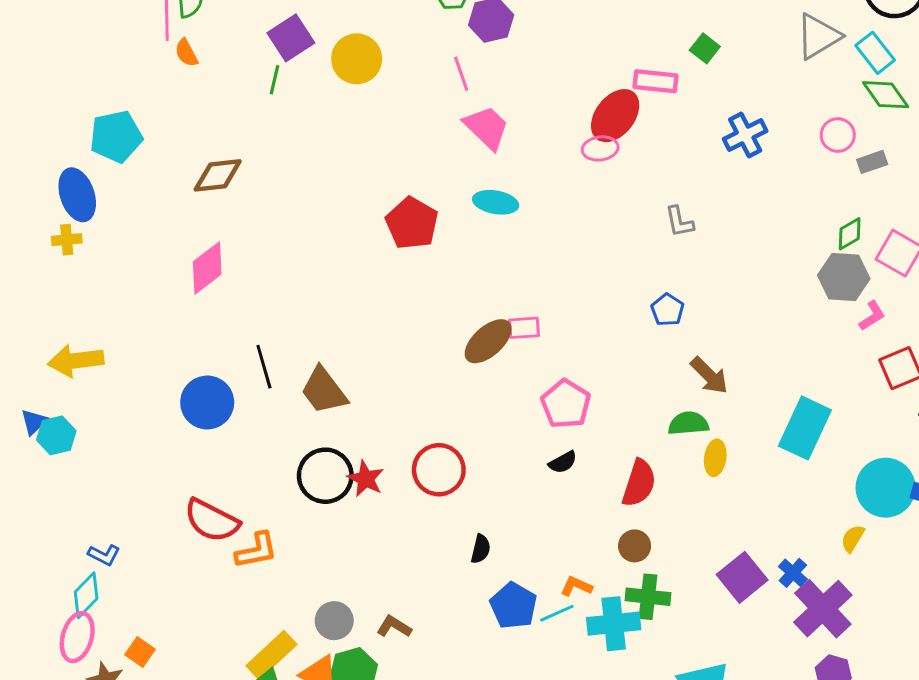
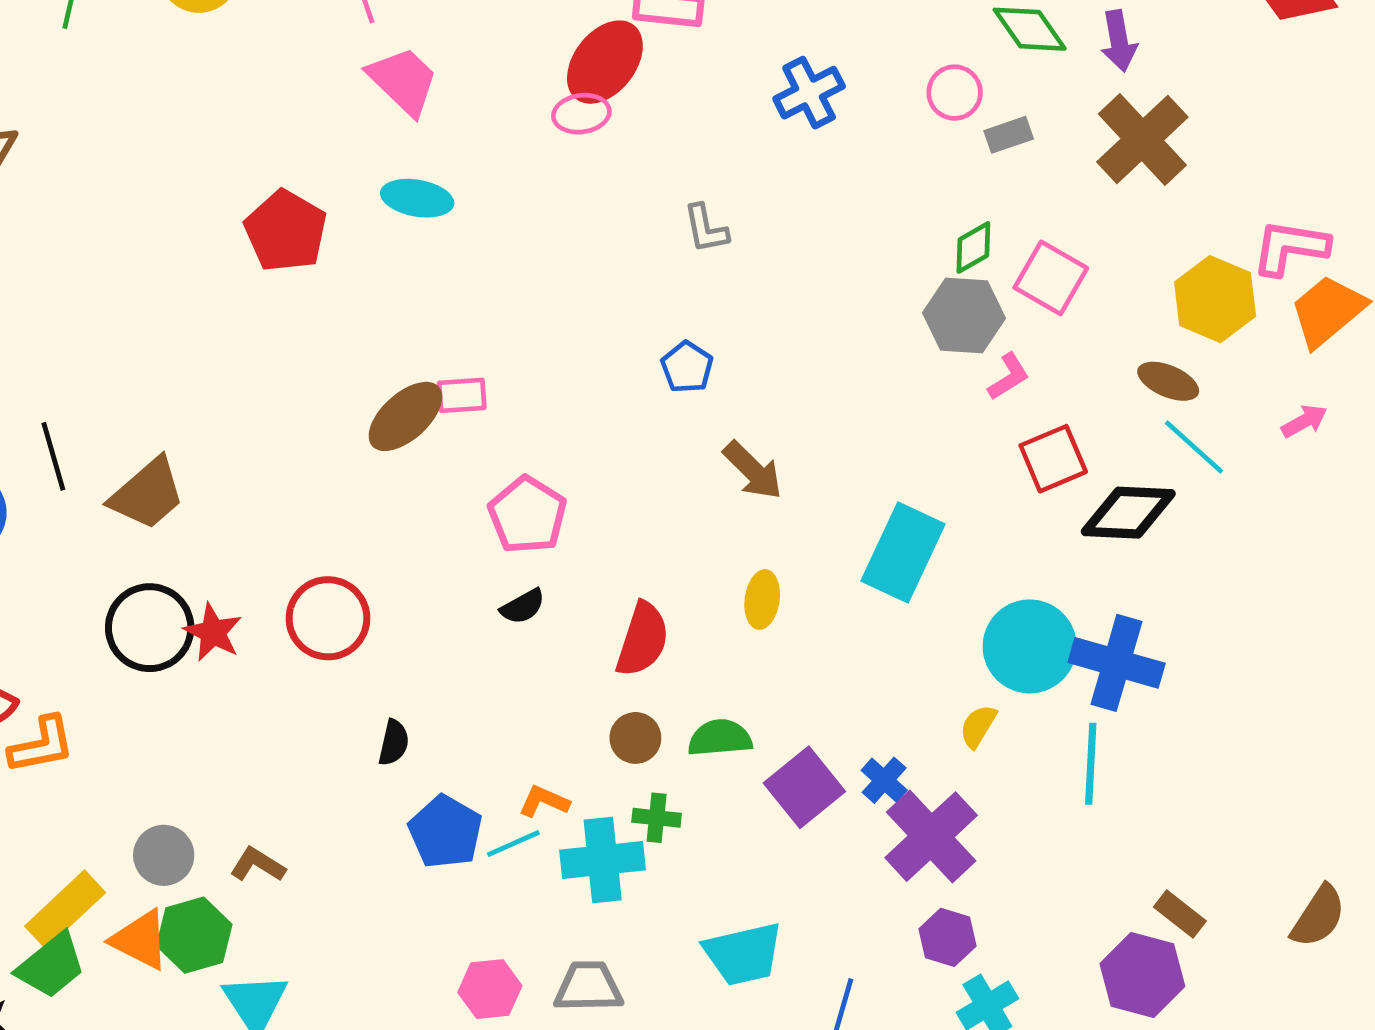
brown trapezoid: (324, 391) -> (147, 494), turned -94
green semicircle: (688, 423) -> (720, 738), moved
green cross: (648, 597) -> (657, 818), size x0.7

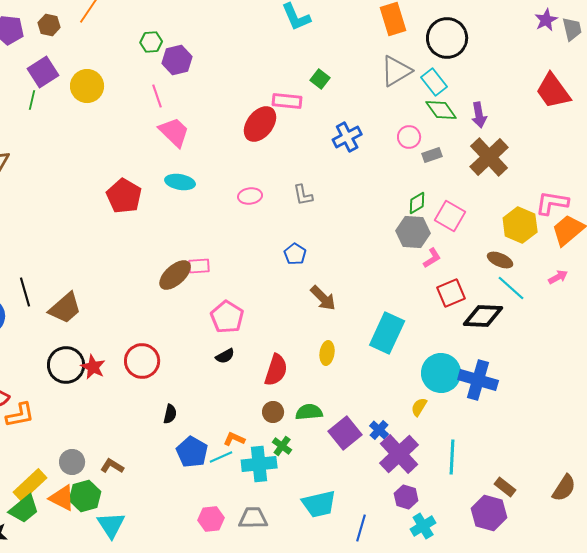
pink ellipse: (581, 114) -> (250, 196), moved
cyan line: (1091, 764) -> (452, 457), moved
green cross: (657, 818) -> (282, 446), turned 30

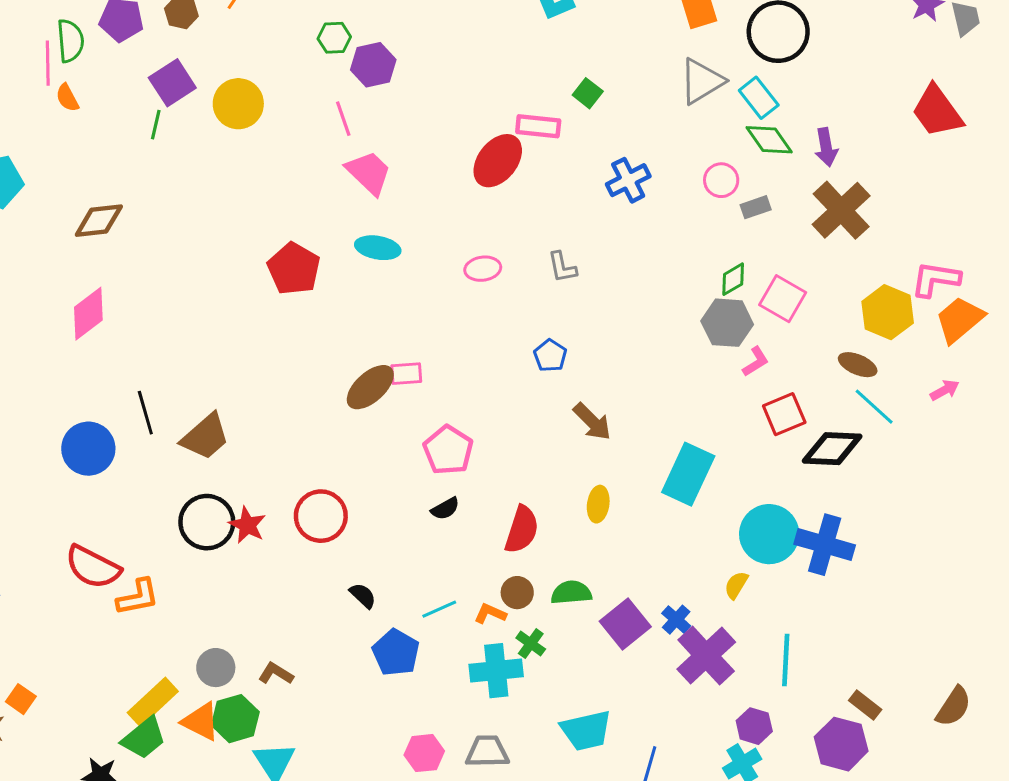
black semicircle: (170, 414) -> (363, 596), turned -60
orange L-shape: (234, 439) -> (490, 614), moved
cyan line: (221, 457) -> (439, 609), moved
purple hexagon: (406, 497) -> (754, 726), moved

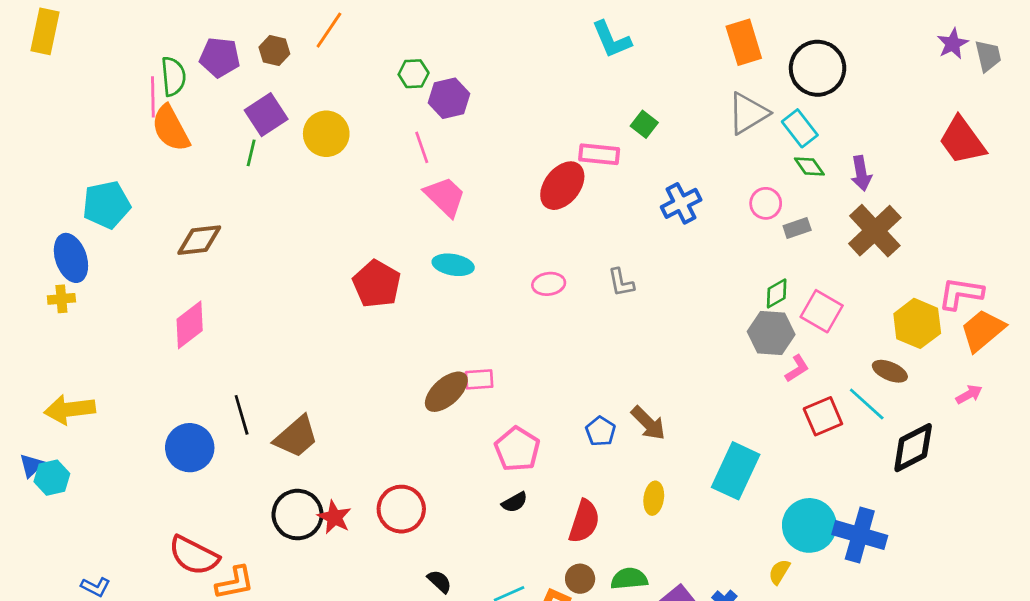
orange semicircle: (67, 98) -> (171, 128), size x1.8
green diamond: (769, 140) -> (809, 167), size x0.7
blue pentagon: (550, 356) -> (601, 431), moved
cyan line: (874, 407) -> (867, 404), moved
black diamond: (832, 449) -> (913, 448), moved, turned -30

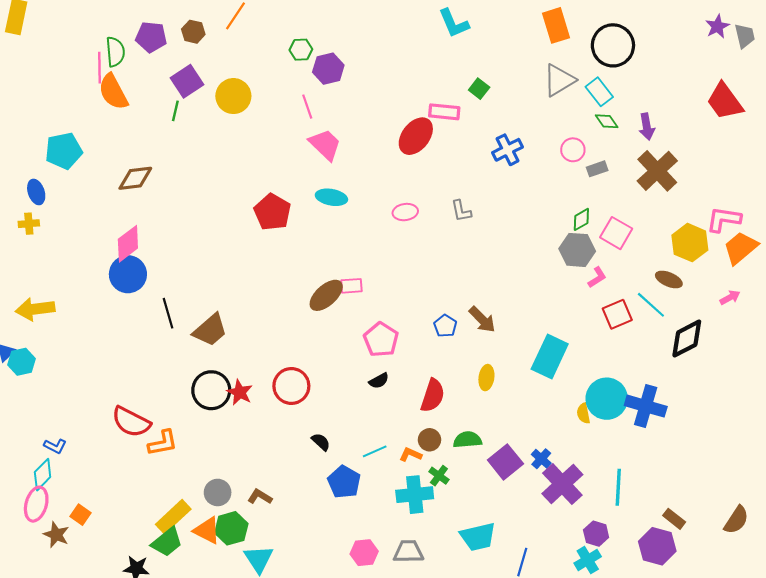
blue ellipse: (71, 258) -> (36, 192), size x0.7
blue circle: (190, 448) -> (128, 274), moved
yellow semicircle: (779, 572) -> (583, 413), moved, turned -42

